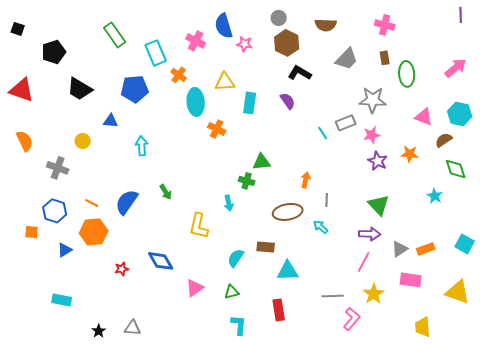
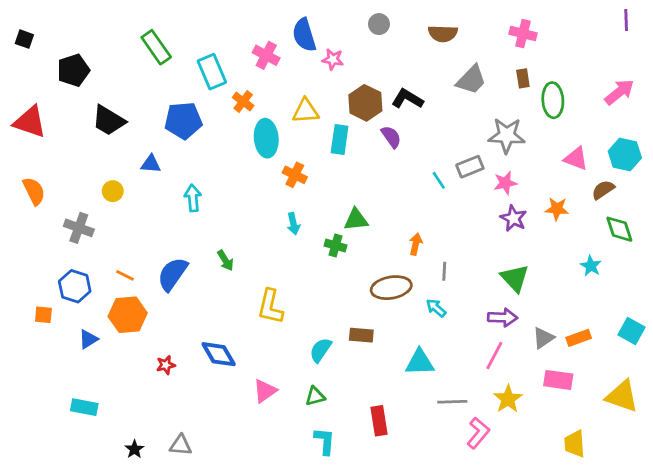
brown hexagon: (287, 43) -> (365, 103), moved
cyan arrow: (229, 203) -> (293, 224), moved
cyan triangle: (288, 271) -> (420, 362), moved

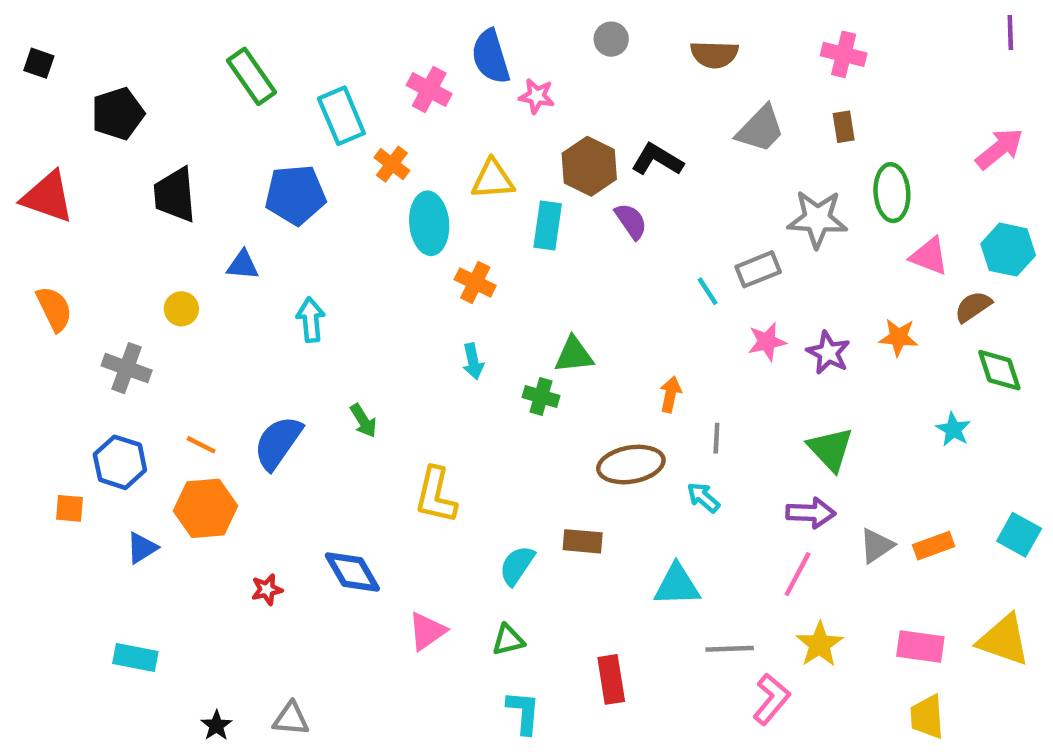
green ellipse: (553, 100) -> (892, 193), moved
black trapezoid: (109, 121) -> (175, 195), turned 54
pink star: (505, 183) -> (767, 342), moved
pink rectangle: (558, 380) -> (920, 647), moved

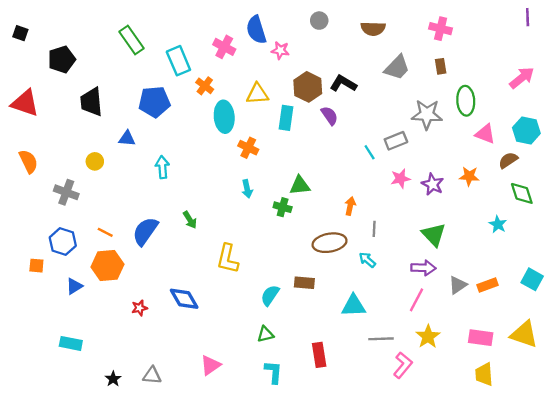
pink triangle: (427, 631) -> (210, 365), moved

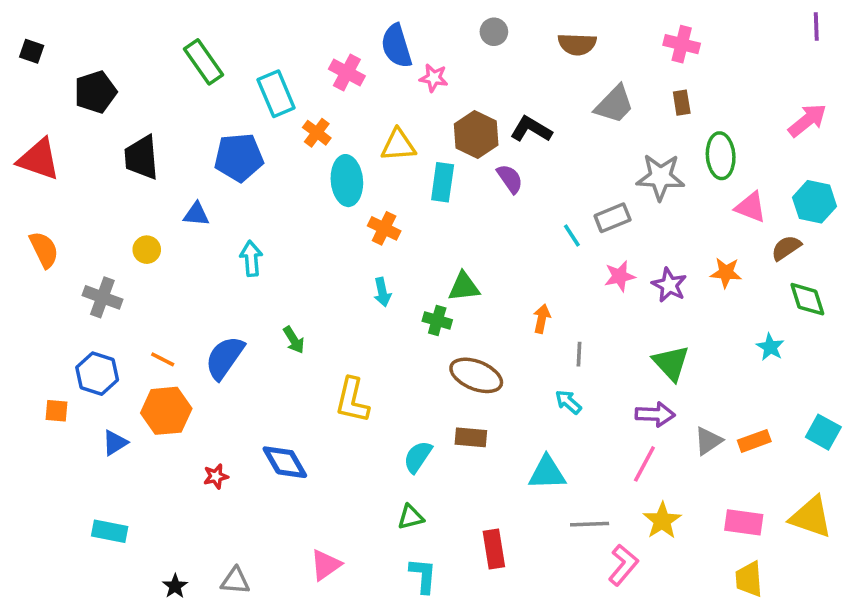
brown ellipse: (330, 243) -> (476, 375), moved, turned 32

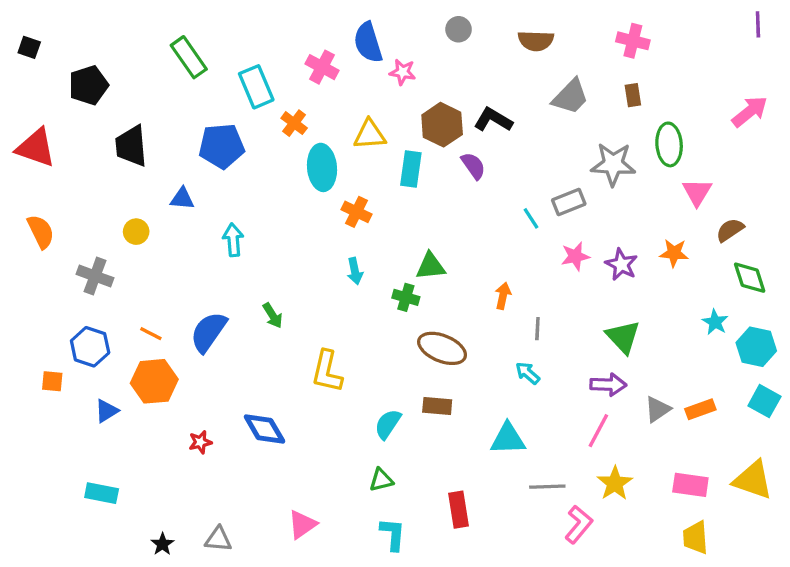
cyan hexagon: (814, 202) -> (756, 347), moved
pink triangle: (751, 207) -> (697, 192), turned 40

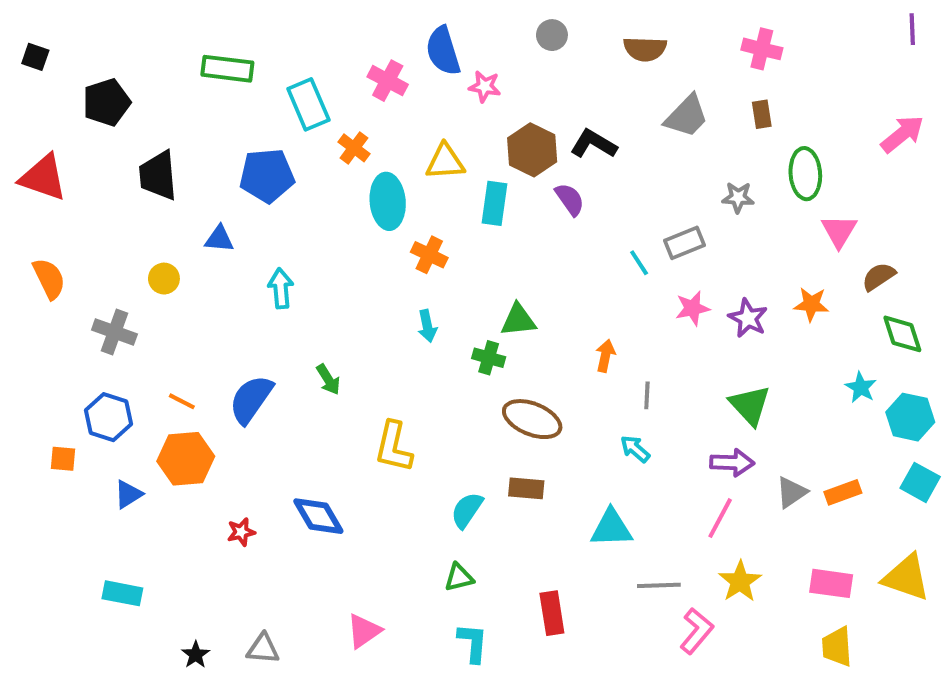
green rectangle: (189, 57) -> (227, 69), turned -48
gray star: (613, 164) -> (738, 197), size x0.6

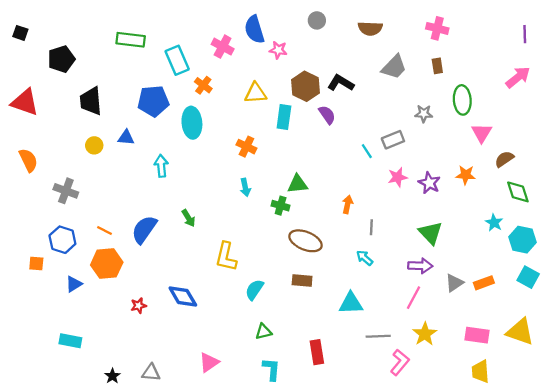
purple line: (912, 29) -> (525, 34), moved
cyan ellipse: (388, 201) -> (192, 123), moved
yellow circle: (164, 279) -> (94, 145), moved
cyan semicircle: (467, 510) -> (254, 290), moved

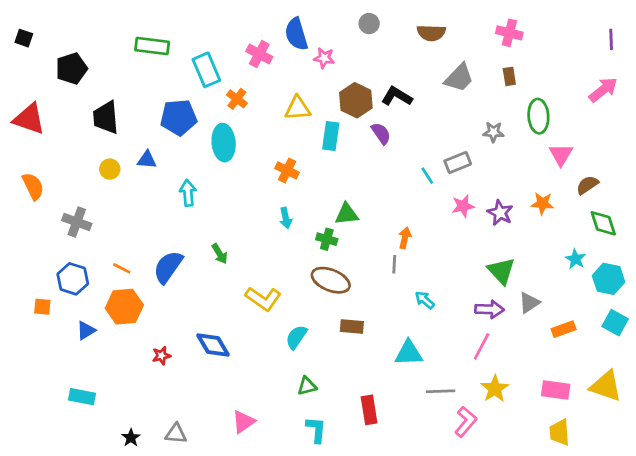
gray line: (371, 227) -> (394, 264), moved
brown ellipse: (306, 241) -> (331, 280), moved
yellow L-shape: (226, 257) -> (263, 299), turned -68
gray triangle: (454, 283) -> (529, 303), moved

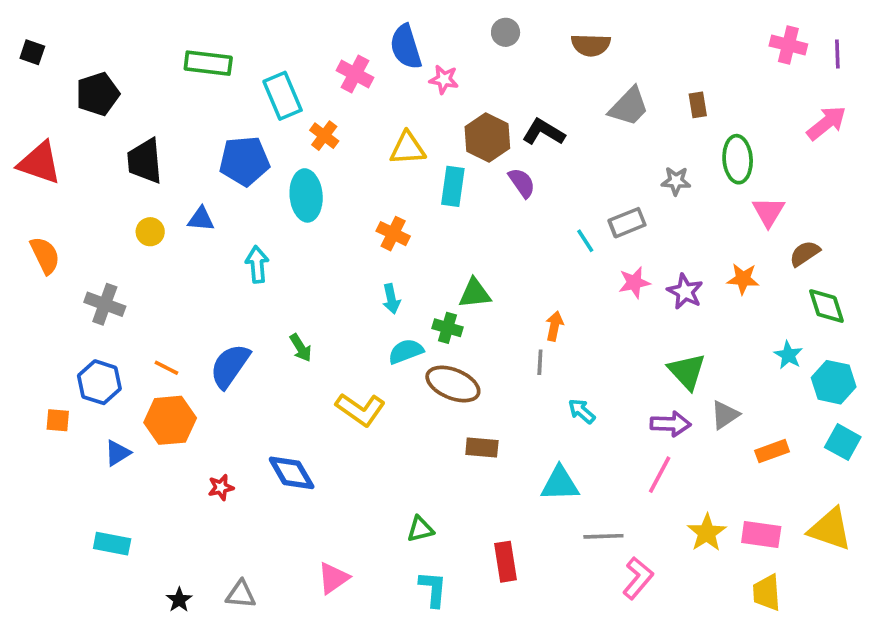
pink cross: (509, 33) -> (788, 45), moved
cyan semicircle: (296, 337) -> (406, 351), moved, turned 35
yellow star: (495, 389) -> (707, 533), moved

